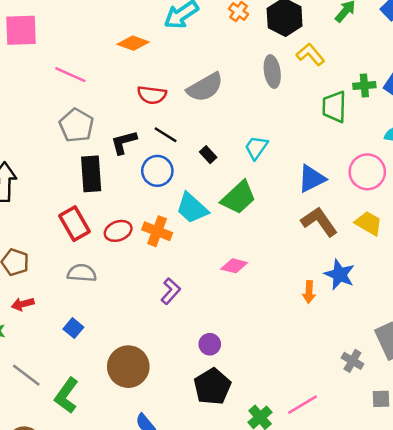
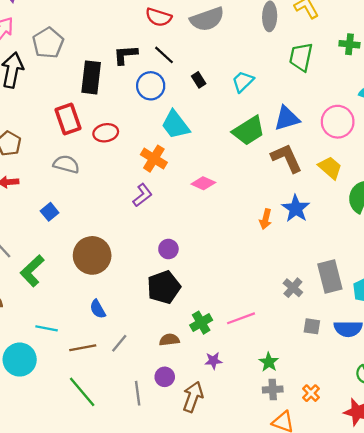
green trapezoid: (334, 107) -> (301, 57), moved
gray pentagon: (76, 125) -> (48, 43), moved
green trapezoid: (238, 197) -> (249, 131), moved
orange cross: (157, 231) -> (154, 159), moved

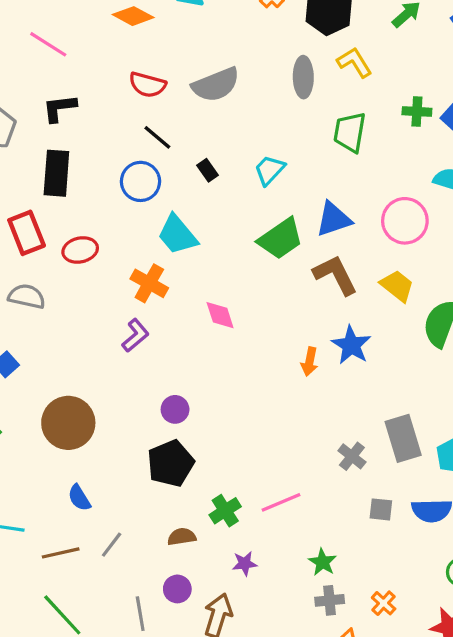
black L-shape: (125, 55) -> (60, 108), moved
pink diamond: (203, 183) -> (220, 315), turned 50

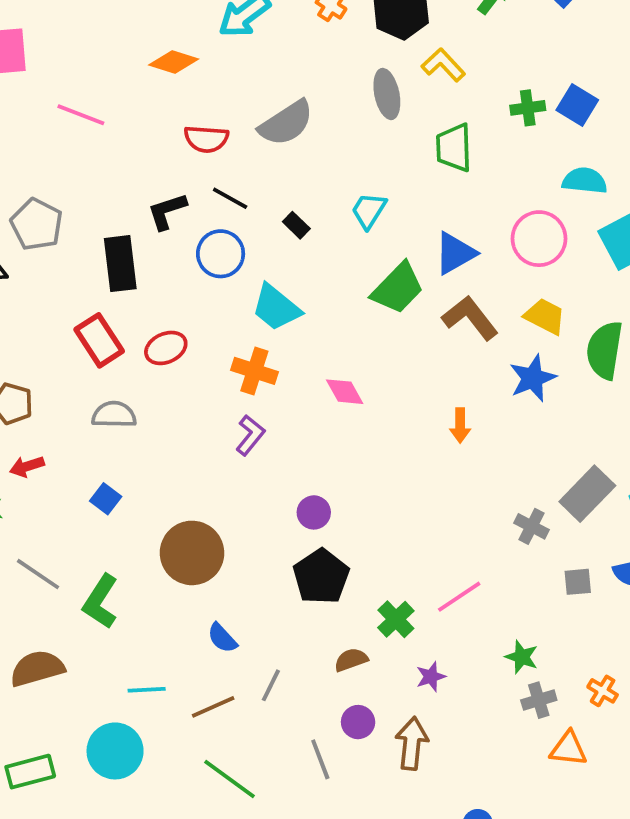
black L-shape: (60, 108) -> (167, 211), moved
blue star: (351, 345) -> (533, 378), moved, turned 30
gray rectangle: (403, 438) -> (587, 494), turned 72

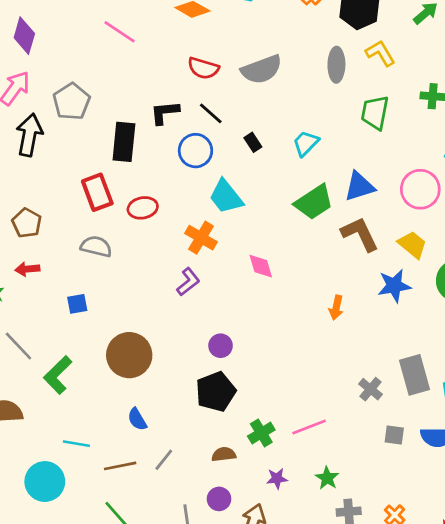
gray rectangle: (587, 494) -> (415, 375), turned -72
blue square: (106, 499) -> (77, 304), turned 30
green star: (522, 657) -> (327, 478), moved

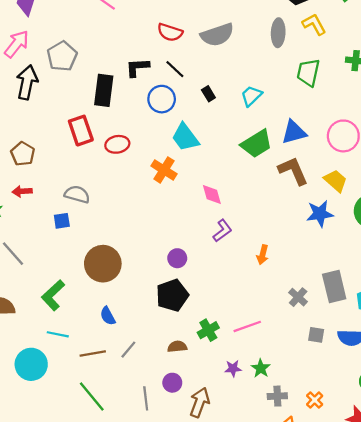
gray semicircle: (96, 246) -> (77, 194), moved
purple L-shape: (188, 282) -> (222, 231), moved
orange arrow: (336, 308) -> (263, 255), moved
green L-shape: (58, 375) -> (53, 295), moved
purple star: (277, 478) -> (233, 368), moved

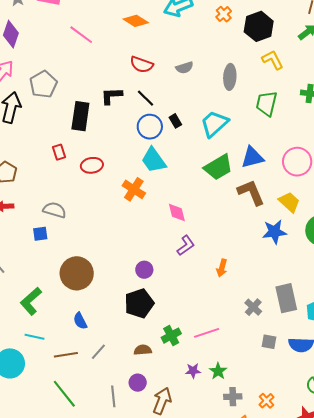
gray ellipse: (278, 33) -> (230, 77), moved
gray semicircle: (217, 35) -> (184, 68), size x0.6
cyan trapezoid: (251, 96) -> (214, 124), size x1.4
blue circle: (162, 99) -> (150, 127), moved
red rectangle: (81, 131) -> (59, 152), size x0.6

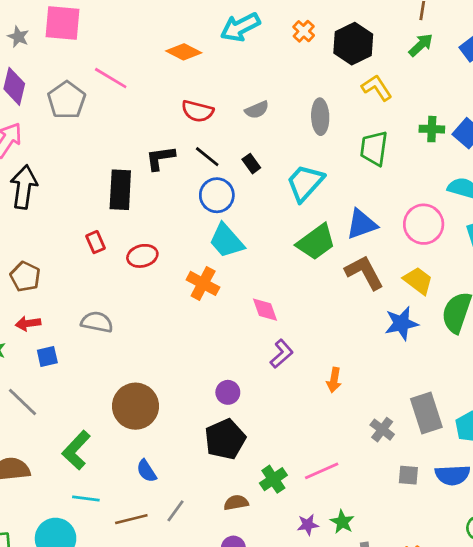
gray pentagon: (43, 84) -> (67, 100), moved
black rectangle: (175, 121) -> (251, 164), moved
blue square: (40, 234) -> (47, 357), moved

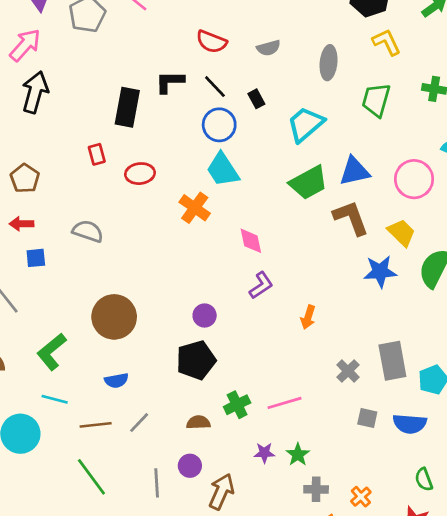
blue semicircle: (147, 471) -> (116, 381), turned -75

